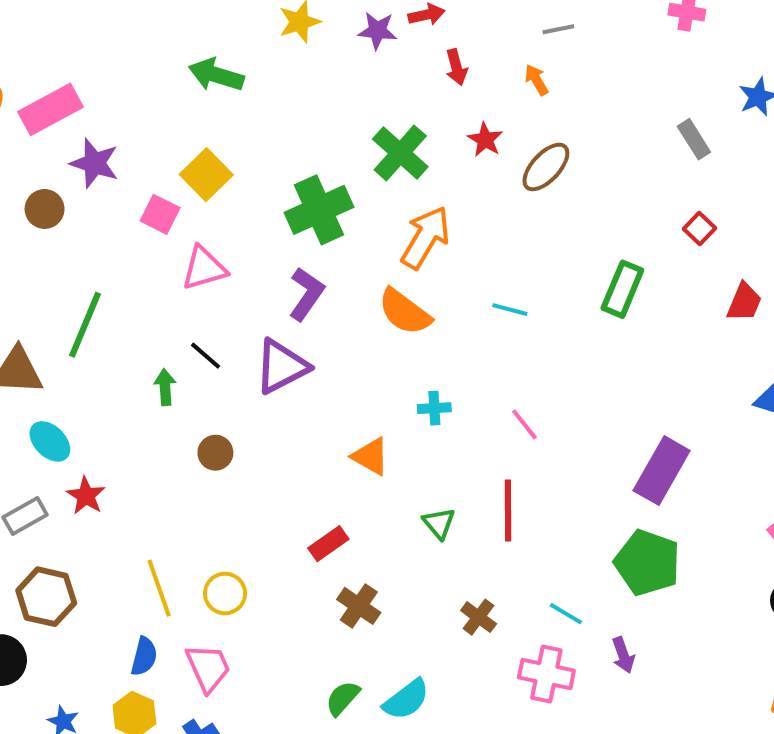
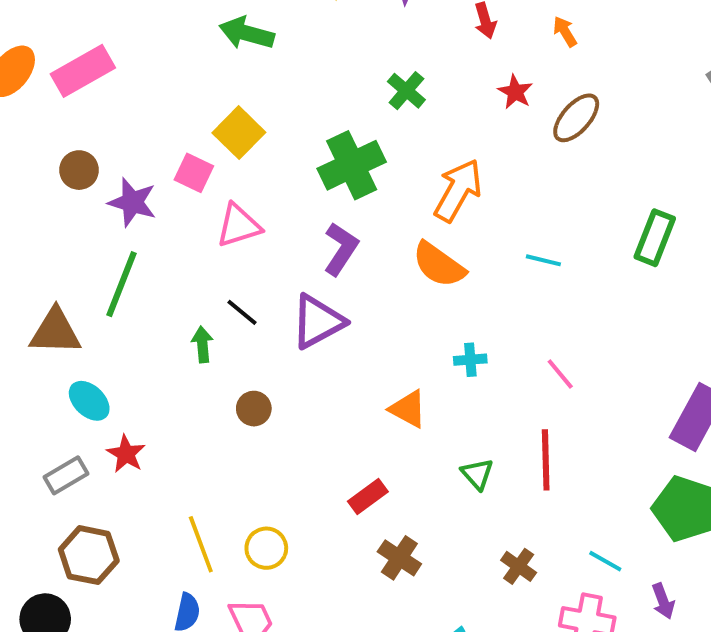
green cross: (400, 153) -> (406, 91), moved, size x0.7
purple star: (94, 163) -> (132, 202), moved

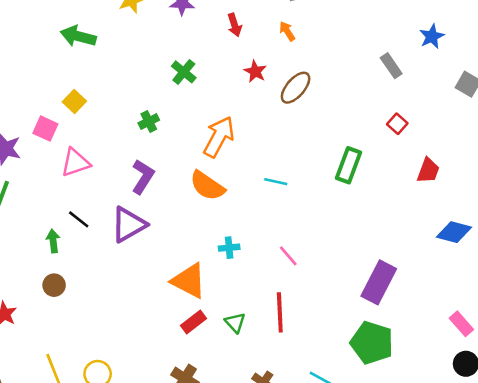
yellow square: (239, 133) -> (74, 102), size x0.7
green cross: (352, 165) -> (149, 122), size x0.5
brown circle: (254, 409) -> (54, 285), moved
orange triangle: (408, 409) -> (189, 281), size x1.4
red rectangle: (368, 496) -> (193, 322), moved

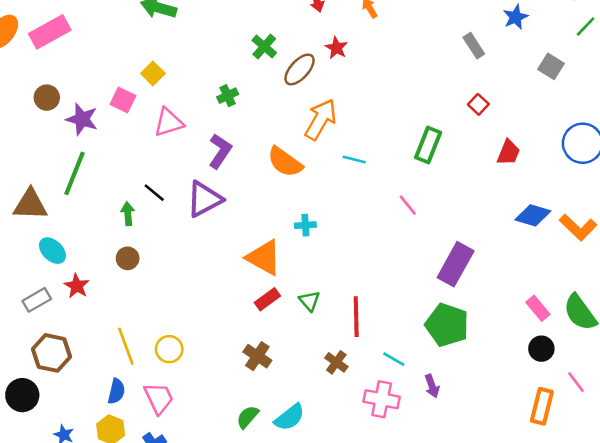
brown ellipse: (296, 88) -> (300, 69), moved
orange arrow: (219, 137) -> (321, 119), moved
pink triangle: (75, 163) -> (169, 122), moved
pink line: (288, 256) -> (408, 205), moved
red line: (280, 312) -> (356, 317), moved

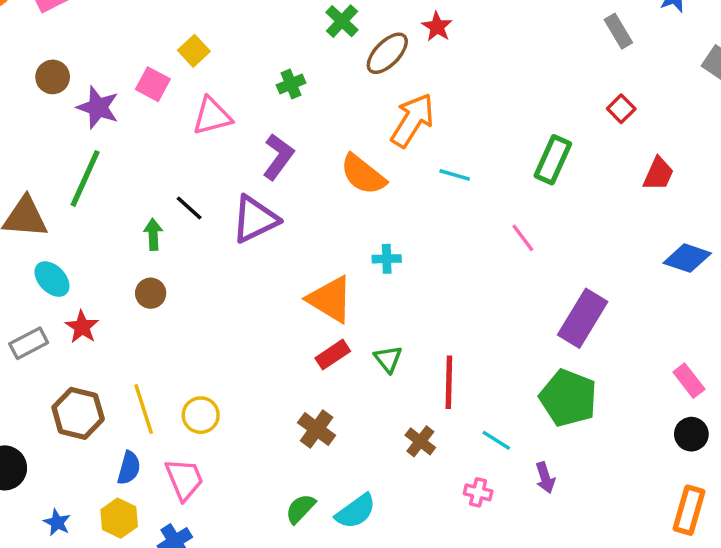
brown hexagon: (51, 353) -> (78, 413), moved
pink cross: (382, 399) -> (478, 492), size x0.6

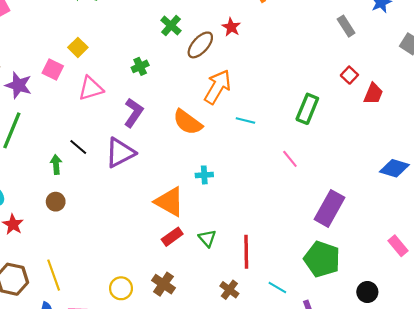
red trapezoid: (658, 174) -> (373, 94), moved
yellow circle: (201, 415) -> (121, 288), moved
black circle: (691, 434) -> (367, 292), moved

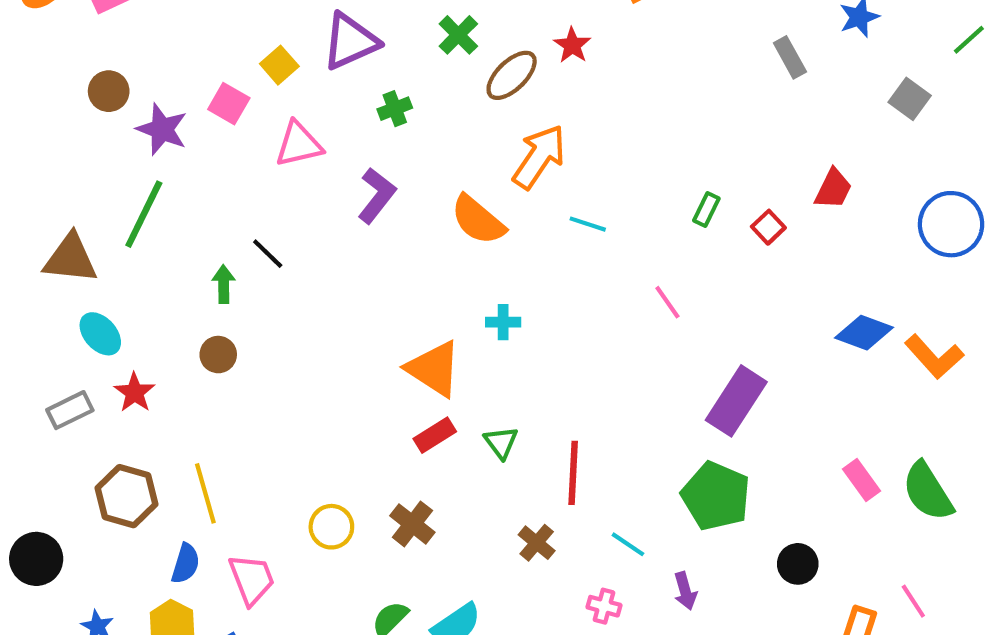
red square: (349, 75) -> (768, 227), moved
green rectangle: (307, 109) -> (706, 209), size x0.6
purple triangle: (120, 153) -> (350, 41), moved

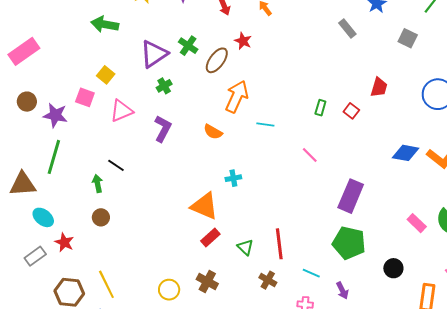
purple triangle: (350, 41) -> (154, 54), moved
orange semicircle: (478, 220) -> (213, 132), size x0.7
green triangle: (501, 442) -> (245, 247), moved

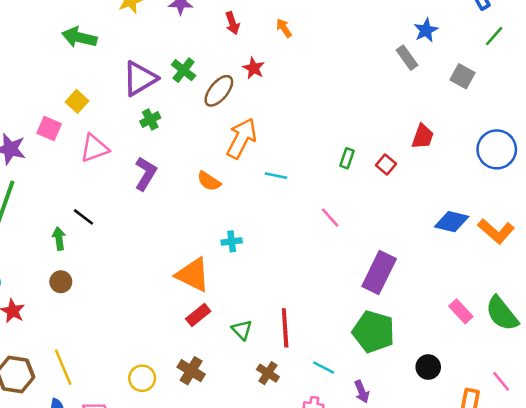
gray rectangle: (347, 28) -> (407, 58), moved

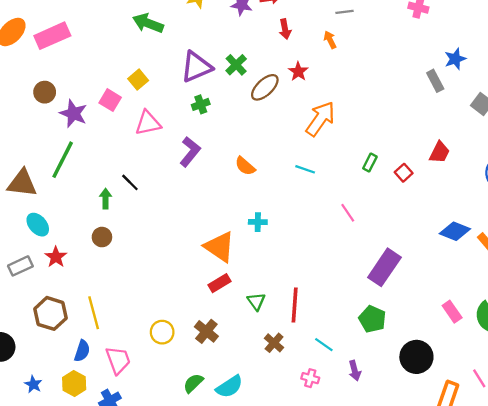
orange arrow: (242, 138) -> (320, 119), moved
green pentagon: (374, 332) -> (372, 319), size x0.7
black circle: (428, 367) -> (416, 357), size x1.5

